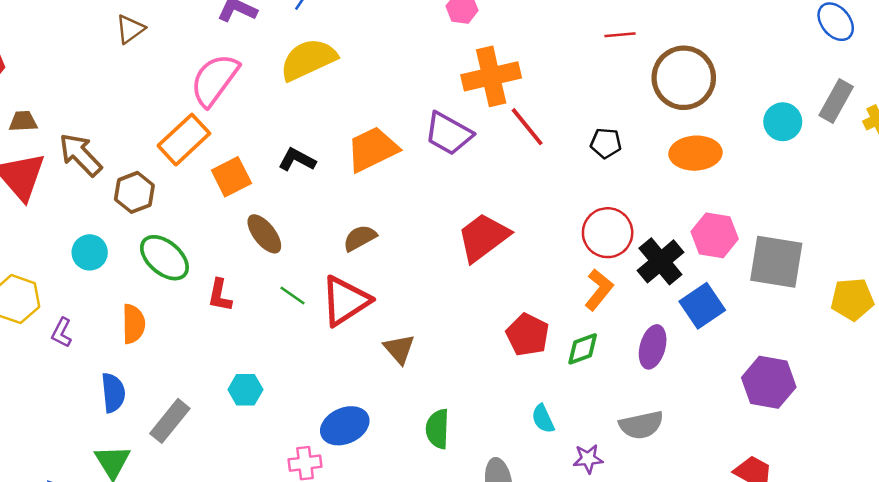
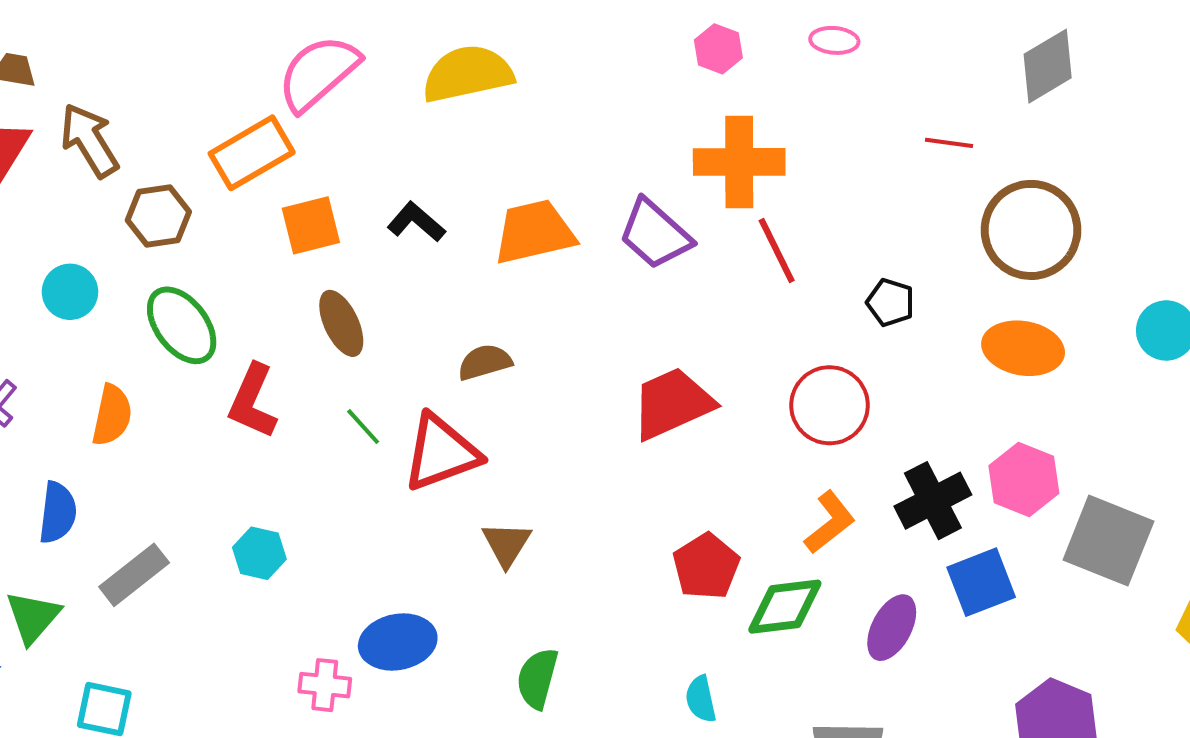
red circle: (608, 233) -> (830, 405), moved
red L-shape: (220, 295) -> (253, 401), size x1.4
green diamond: (583, 349) -> (785, 607), size x1.4

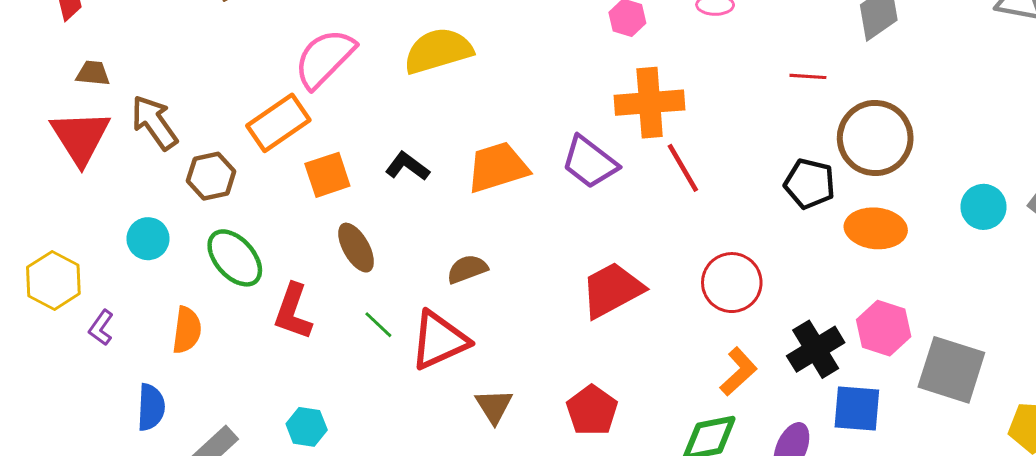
black pentagon: (890, 302) -> (810, 184), moved, size x1.4
red pentagon: (706, 566) -> (592, 410), moved
blue square: (981, 582) -> (857, 409), turned 30

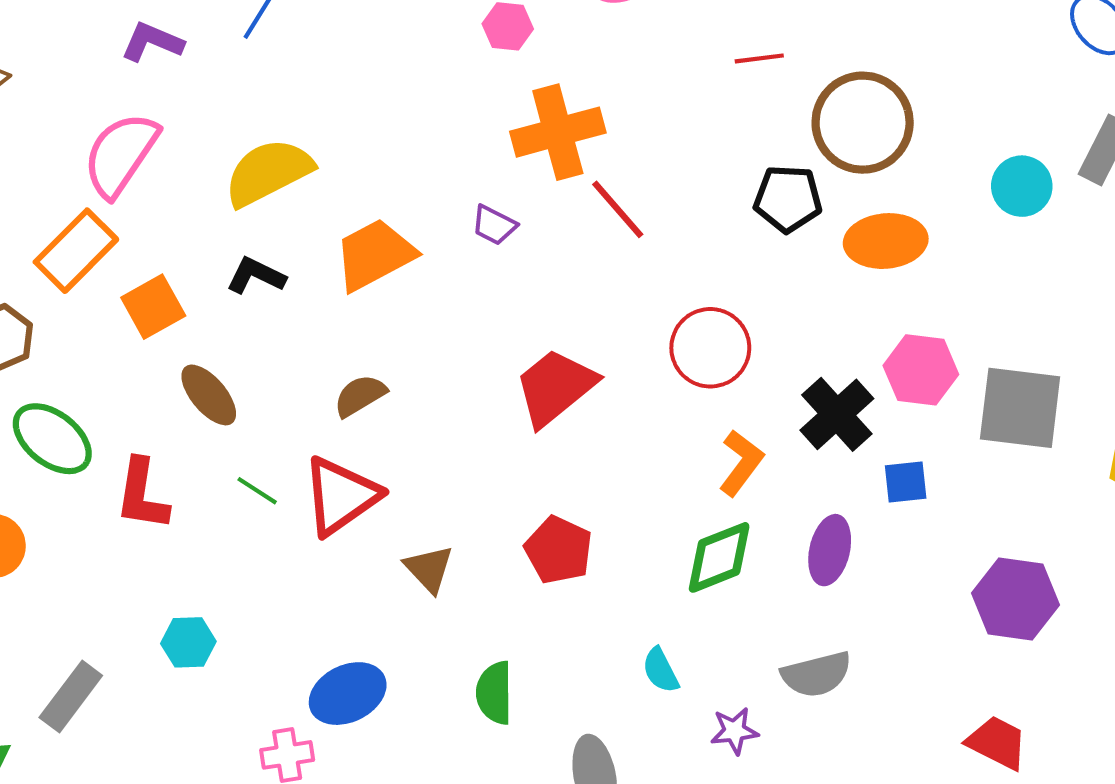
yellow semicircle: (438, 51) -> (268, 172), moved
purple trapezoid: (590, 162) -> (494, 225), size x0.6
blue square: (857, 409) -> (906, 482), size x0.7

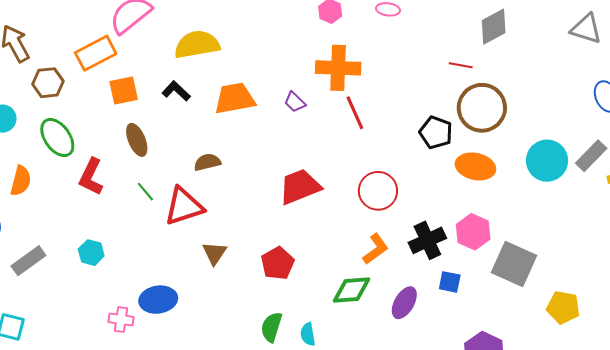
red line: (759, 58) -> (461, 65), moved
cyan circle: (1022, 186) -> (547, 161), size x1.4
green semicircle: (494, 693) -> (271, 327), moved

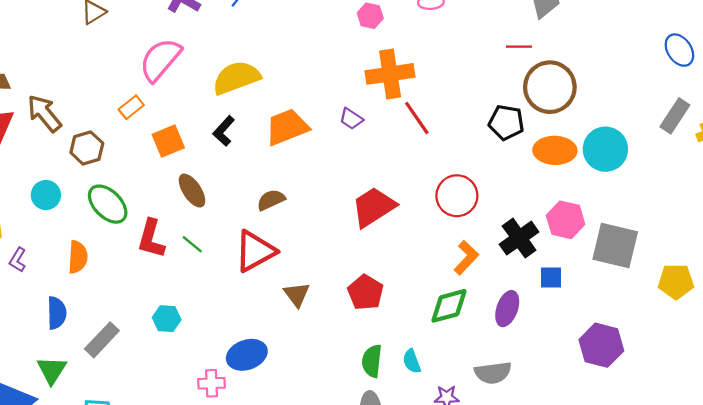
orange rectangle: (96, 53) -> (131, 107), size x0.6
black L-shape: (176, 91) -> (224, 131), turned -80
cyan circle: (547, 161) -> (605, 149), moved
green line: (145, 192) -> (192, 244), moved

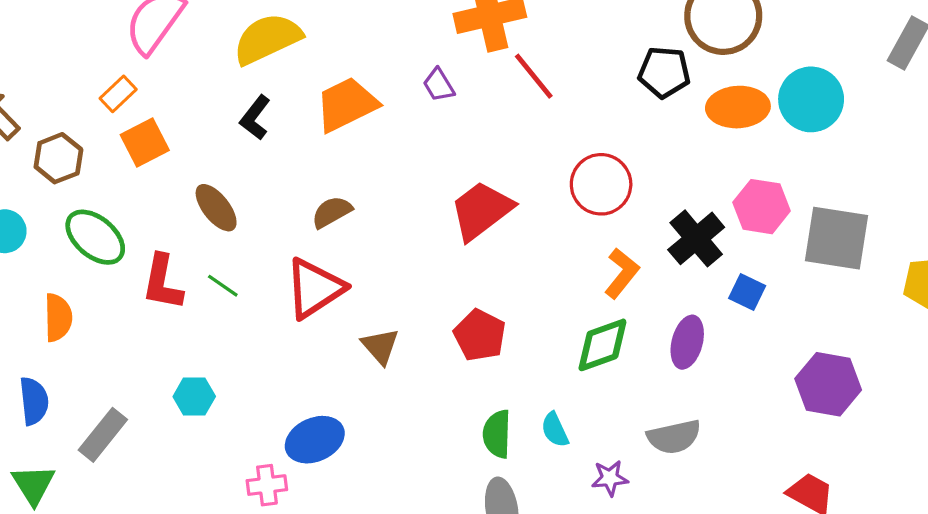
purple trapezoid: (351, 119) -> (439, 85), turned 30
orange square: (168, 141) -> (145, 143), moved
blue square: (551, 278) -> (747, 292), turned 30

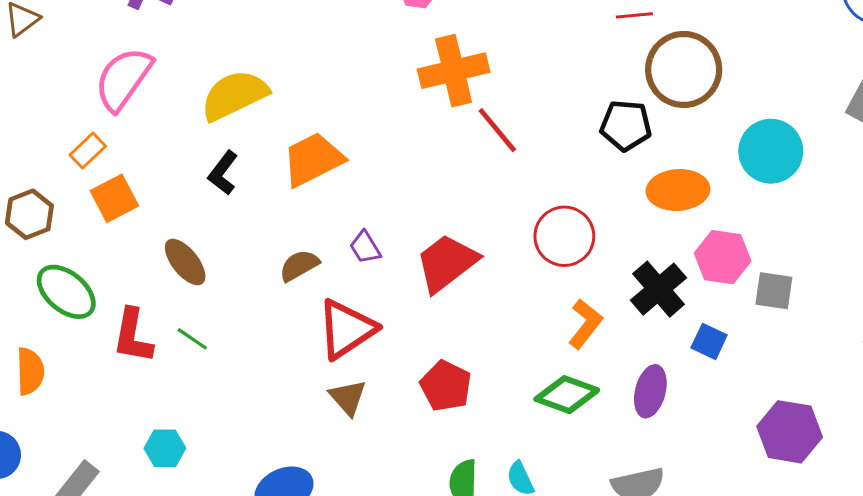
purple trapezoid: (439, 85) -> (365, 247), moved
orange ellipse: (738, 107) -> (678, 190), moved
gray square: (836, 238) -> (774, 291), moved, size x0.6
red triangle: (315, 288) -> (347, 329), moved
green diamond: (602, 345) -> (567, 395), turned 40

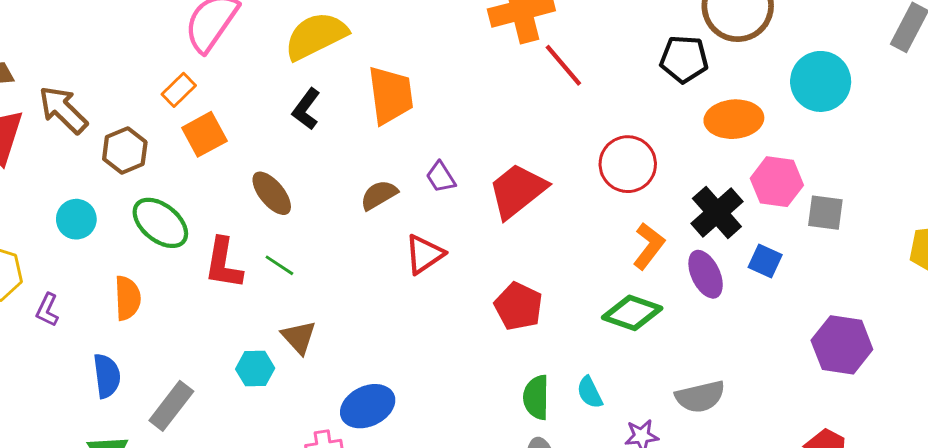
orange trapezoid: (313, 159) -> (391, 95), turned 110
red triangle: (347, 329) -> (424, 254), size x0.7
purple ellipse: (650, 391) -> (706, 274), moved, turned -39
brown triangle: (348, 397) -> (299, 337), moved

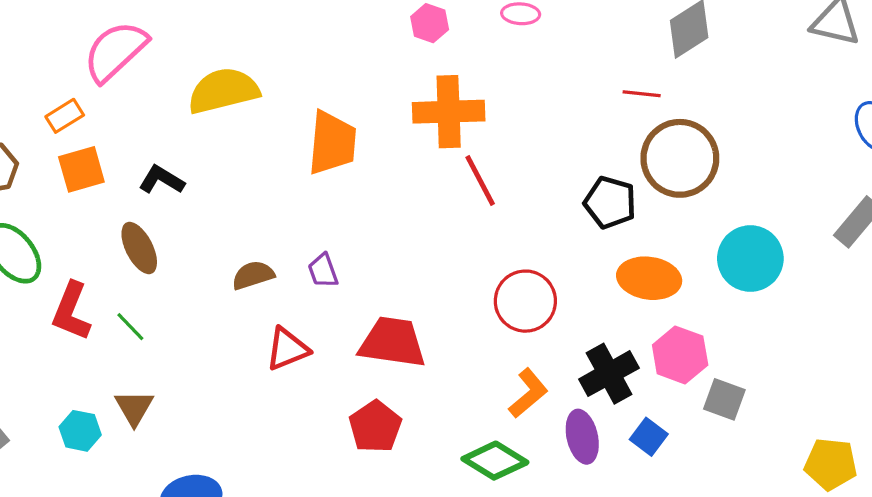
orange trapezoid: (391, 95) -> (332, 143), moved
black L-shape: (306, 109) -> (162, 180), moved, turned 72
red trapezoid: (517, 191) -> (392, 342), moved, turned 34

